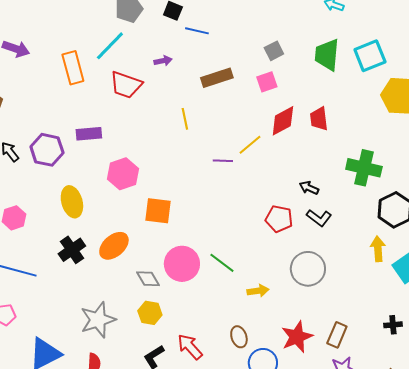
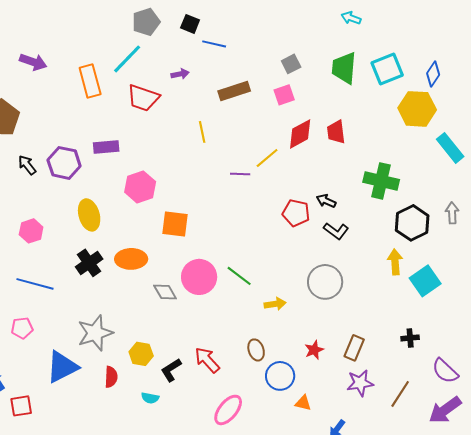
red pentagon: (279, 219) -> (296, 213), moved
orange ellipse: (114, 246) -> (131, 259), turned 40
yellow hexagon: (150, 313) -> (141, 354), moved
gray star: (98, 320) -> (95, 333), moved
red star: (297, 337) -> (314, 350), size x0.6

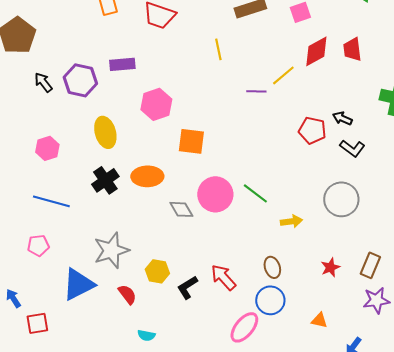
blue circle: (280, 376) -> (270, 300), moved
red semicircle: (111, 377) -> (127, 294), turned -40
cyan semicircle: (150, 398) -> (146, 335), moved

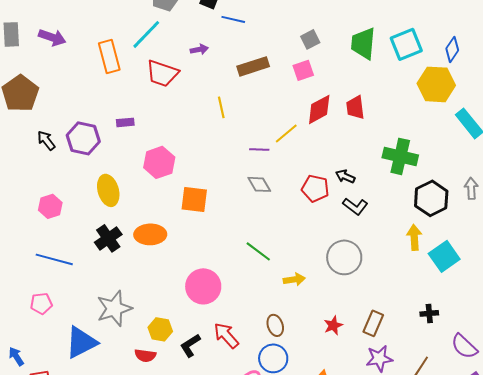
purple rectangle: (122, 64) -> (125, 122), size x0.7
pink circle: (215, 194) -> (203, 286), moved
gray diamond: (181, 209) -> (259, 184), moved
red semicircle: (127, 294) -> (145, 355), moved, turned 135

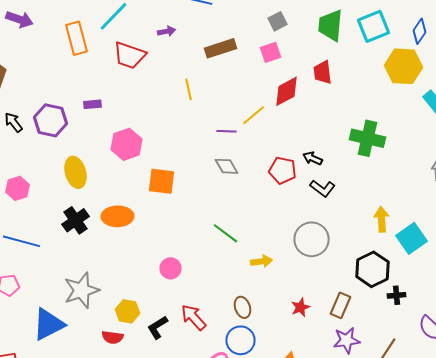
red trapezoid: (355, 107) -> (322, 72), moved
black hexagon: (431, 198) -> (372, 269), moved
pink circle: (203, 286) -> (170, 268), size x0.6

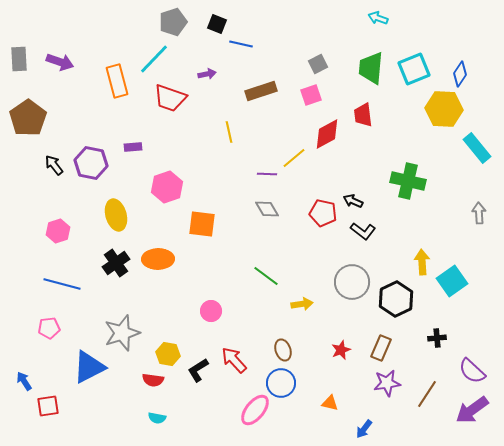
black hexagon: (372, 269) -> (396, 299), moved

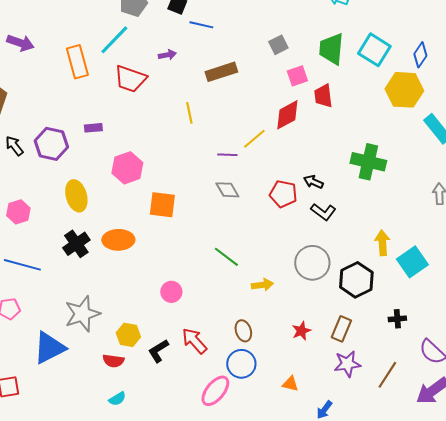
cyan square: (414, 69) -> (374, 50), turned -36
pink square: (311, 95) -> (297, 76), moved
cyan semicircle: (157, 418) -> (117, 399), turned -42

